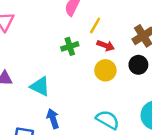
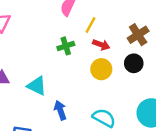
blue arrow: (53, 119) -> (60, 110), moved

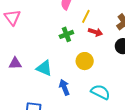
yellow circle: (101, 69) -> (85, 61), moved

